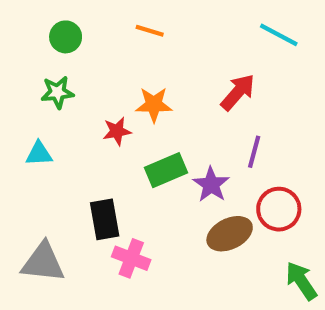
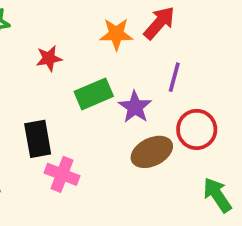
orange star: (154, 105) -> (116, 34), moved

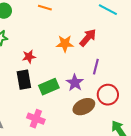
green rectangle: (94, 94) -> (49, 87), moved
black rectangle: (38, 139) -> (24, 80), moved

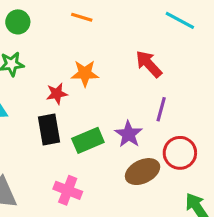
red arrow: (88, 38) -> (149, 64), turned -84
orange star: (65, 44) -> (85, 73), moved

